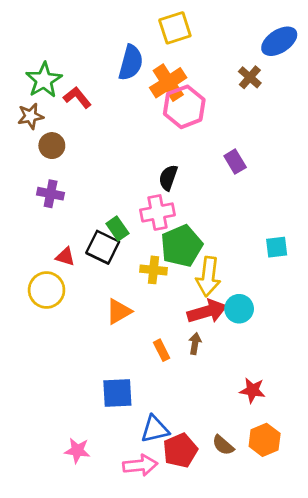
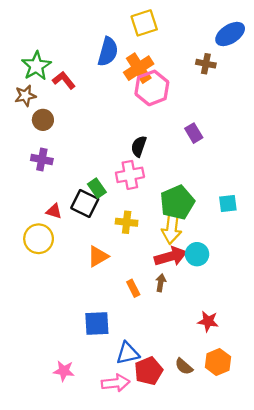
brown cross: (250, 77) -> (206, 64), turned -30
green pentagon: (182, 246) -> (177, 202), moved

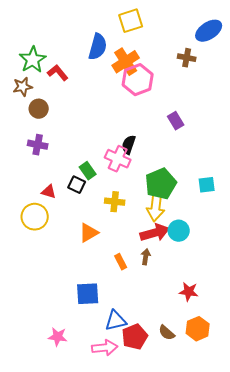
black semicircle: (139, 146) -> (129, 145), moved
pink cross: (130, 175) -> (118, 159), turned 35
black square: (85, 204) -> (77, 185), size x0.7

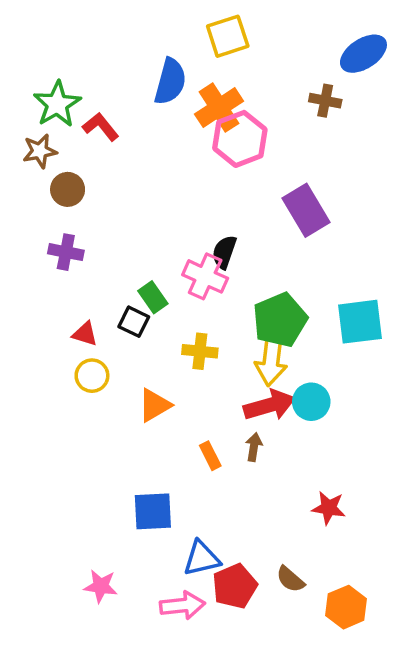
purple rectangle: (176, 121) -> (306, 210), size x1.6
cyan square: (207, 185) -> (360, 322), size x1.6
yellow circle: (35, 217) -> (92, 376), moved, size x0.7
orange hexagon: (198, 329) -> (346, 607), moved

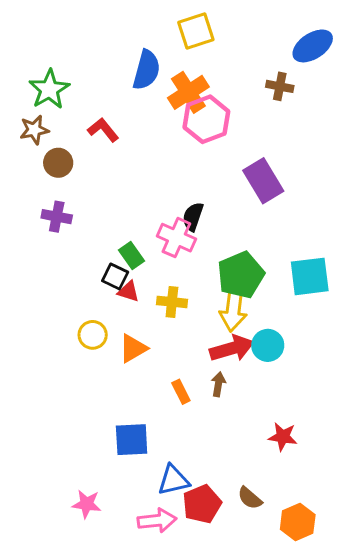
red L-shape: (101, 127) -> (103, 130), moved
red triangle: (85, 334) -> (129, 291), moved
yellow circle: (92, 376) -> (93, 335), moved

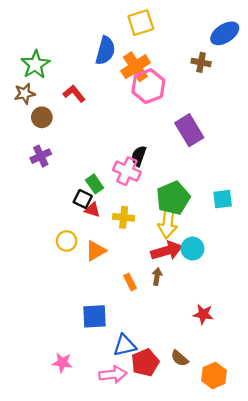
purple cross: (57, 217) -> (41, 156), turned -36
cyan square: (310, 276) -> (223, 199), size x0.7

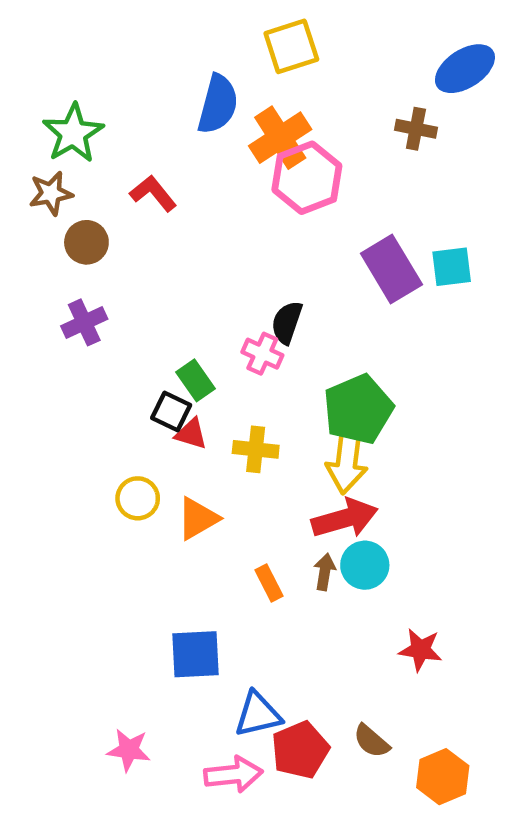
pink cross: (127, 171) -> (262, 354), size x0.7
cyan square: (223, 199) -> (452, 267), moved
cyan circle: (192, 249) -> (365, 565), moved

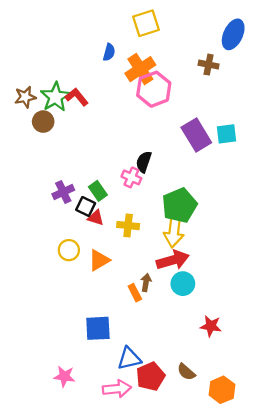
blue ellipse: (465, 69) -> (233, 34), turned -32
blue semicircle: (218, 104) -> (109, 52), size x0.6
green star: (73, 133) -> (55, 97), moved
purple cross: (84, 322) -> (63, 192), moved
brown arrow: (325, 572) -> (146, 283), moved

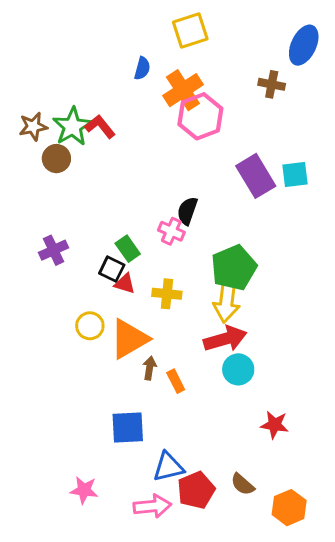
purple cross: (63, 192) -> (54, 250), moved
orange triangle: (99, 260) -> (129, 339), size x1.4
brown arrow: (146, 283) -> (150, 368), moved

